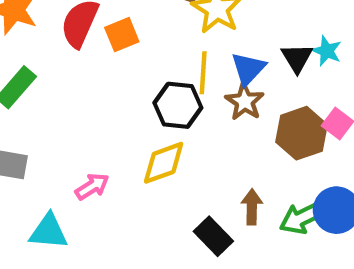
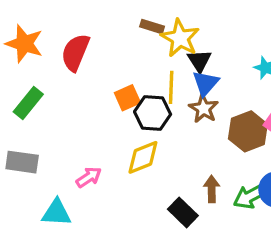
orange square: (122, 35) -> (127, 98), moved
black triangle: (297, 58) -> (199, 61), moved

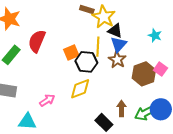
red semicircle: (75, 52) -> (37, 41), moved
black triangle: (199, 61) -> (115, 31), turned -35

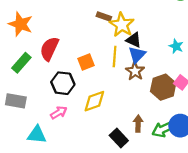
black hexagon: (86, 62) -> (63, 83), moved

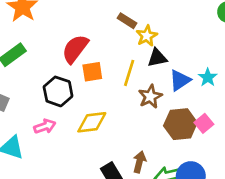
yellow star: (122, 25) -> (147, 36), size x0.7
black triangle: (134, 40) -> (157, 58), turned -49
red semicircle: (49, 49) -> (75, 49), moved
blue triangle: (137, 55) -> (180, 80), moved

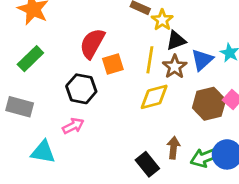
brown star: (150, 97) -> (175, 67), moved
yellow diamond: (92, 122) -> (154, 97), moved

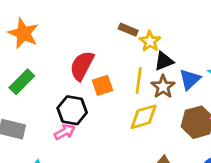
pink arrow: (73, 126) -> (65, 132), moved

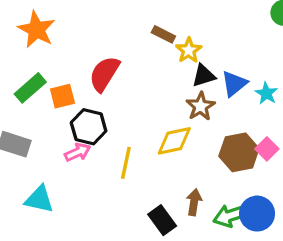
blue triangle: (190, 79) -> (234, 84), moved
yellow line: (139, 81) -> (126, 163), moved
orange square: (103, 85) -> (62, 96), moved

